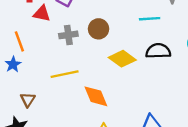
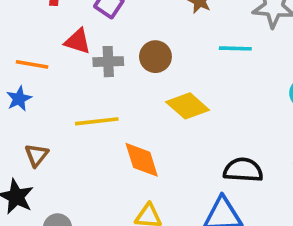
red triangle: (42, 14) -> (78, 41), moved
orange line: (19, 41) -> (32, 64), turned -66
black semicircle: (158, 51) -> (243, 170), moved

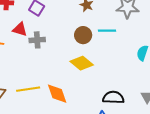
brown circle: (155, 57) -> (83, 35), moved
yellow line: (97, 121) -> (28, 89), moved

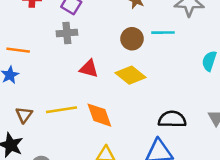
red triangle: (20, 29) -> (89, 69), moved
gray cross: (37, 40) -> (67, 33), moved

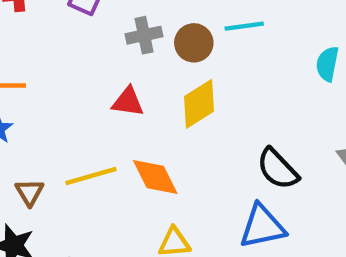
gray cross: (67, 33) -> (144, 35), moved
yellow diamond: (131, 75) -> (199, 104), turned -64
black semicircle: (172, 119) -> (278, 169), turned -128

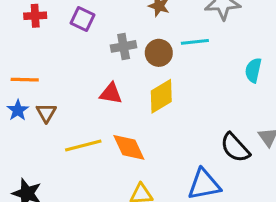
black semicircle: (278, 169) -> (235, 148), moved
brown triangle: (30, 192) -> (46, 113), moved

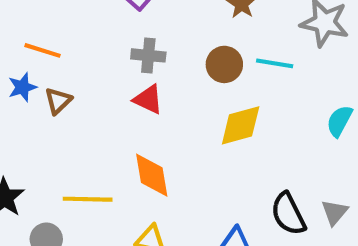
gray cross: (124, 46) -> (148, 55), moved
yellow diamond: (161, 96) -> (241, 125), moved
yellow line: (83, 145) -> (88, 199), moved

